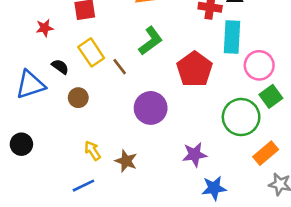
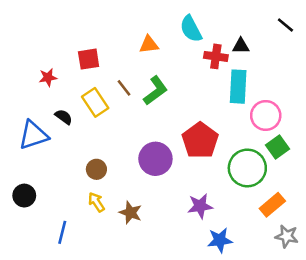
brown line: (120, 67) -> (124, 88), moved
red pentagon: (195, 69) -> (200, 140), moved
brown circle: (78, 98) -> (96, 169), moved
blue line: (83, 186) -> (62, 232), moved, turned -50

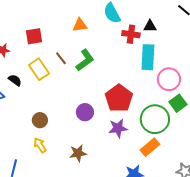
purple circle: (155, 159) -> (85, 112), size x0.7
orange rectangle: (272, 205) -> (150, 147), moved
purple star: (200, 206) -> (118, 128), moved
brown star: (131, 213) -> (78, 153), moved, turned -30

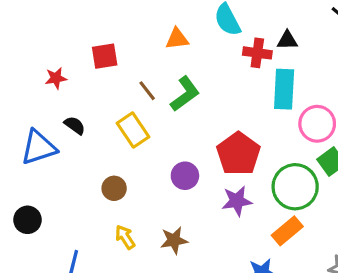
yellow rectangle: (39, 69) -> (133, 130), moved
yellow arrow: (40, 145) -> (125, 237), moved

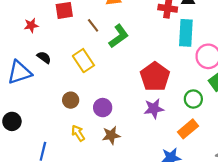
brown line: (147, 91) -> (93, 25), moved
purple circle: (185, 176) -> (103, 108), moved
green circle: (295, 187) -> (193, 99), size x0.6

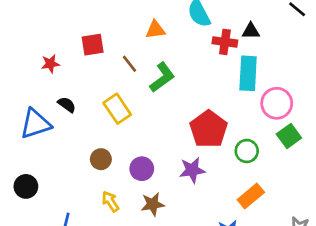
green circle: (193, 99) -> (247, 151), moved
purple star: (154, 109) -> (192, 170), moved

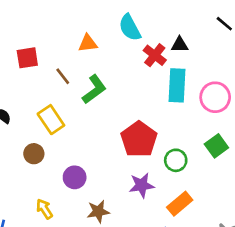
red cross: (225, 42) -> (155, 55), turned 30
pink circle: (277, 103) -> (215, 97), moved
brown circle: (101, 159) -> (34, 154), moved
purple star: (192, 170) -> (142, 185), moved
brown star: (153, 204) -> (98, 212), moved

